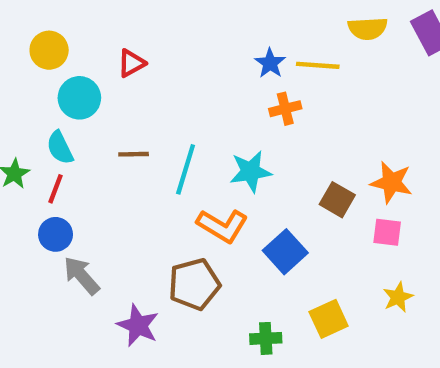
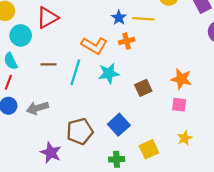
red triangle: (131, 63) -> (47, 18), size x1.5
brown square: (337, 200) -> (143, 88), moved, turned 36
orange L-shape: (222, 226) -> (94, 45), moved
blue square: (285, 252) -> (119, 125), moved
gray arrow: (82, 276) -> (37, 108), moved, turned -65

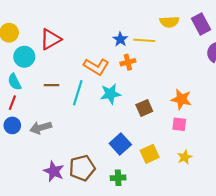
brown pentagon: (80, 131) -> (82, 168), moved
yellow square: (149, 149) -> (150, 154), moved

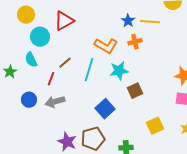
brown line: (52, 85) -> (65, 63), turned -40
red line: (12, 103) -> (51, 79), moved
brown square: (144, 108) -> (135, 91), moved
blue square: (120, 144) -> (105, 109), moved

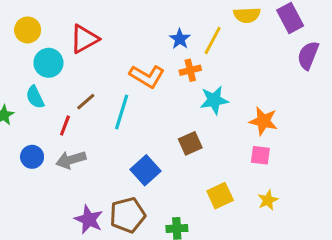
yellow line: (150, 22) -> (213, 40), turned -66
cyan star: (119, 71) -> (214, 100), moved

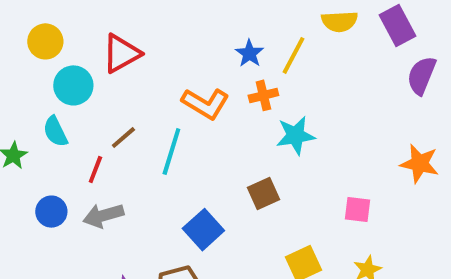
orange star: (263, 121) -> (420, 164), moved

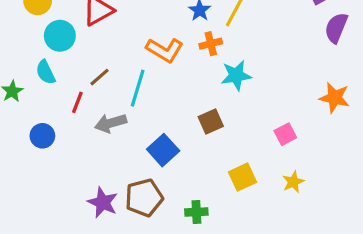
pink square: (357, 210) -> (285, 134), turned -35
gray arrow: (103, 216) -> (111, 123), moved

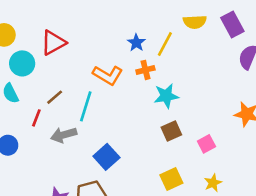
brown square: (211, 121) -> (171, 131), moved

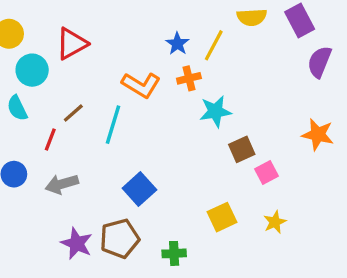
brown square: (171, 131) -> (242, 149), moved
gray arrow: (64, 135) -> (62, 184), moved

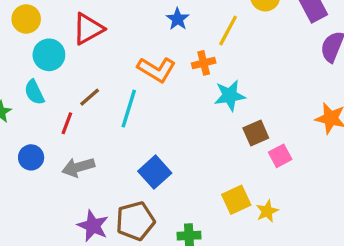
blue star: (177, 44) -> (178, 19), moved
yellow star: (275, 222) -> (267, 211), moved

